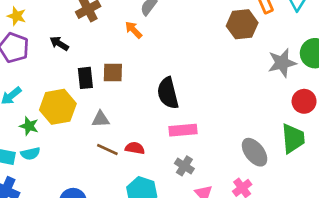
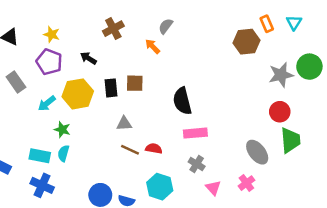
red circle: (304, 101) -> (280, 112), moved
yellow hexagon: (58, 107) -> (78, 94), moved
cyan semicircle: (30, 154) -> (63, 153), turned 119

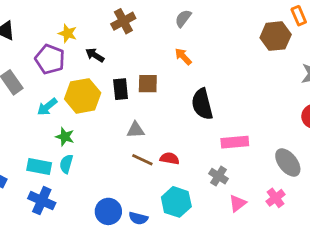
yellow star: (52, 34) -> (68, 33), moved
orange arrow: (153, 46) -> (183, 56), moved
pink rectangle: (195, 133) -> (235, 142), moved
pink triangle: (213, 188) -> (238, 203), turned 35

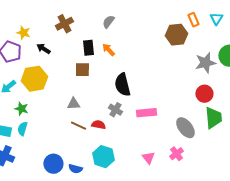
black rectangle: (121, 89) -> (88, 48), moved
gray cross: (218, 176) -> (115, 110), moved
pink triangle: (238, 203) -> (148, 158), turned -32

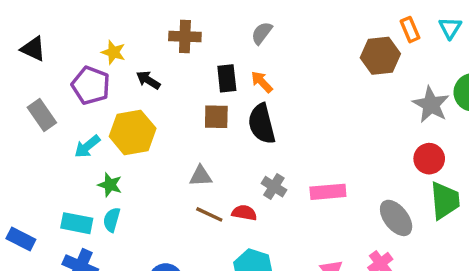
brown cross: (64, 24) -> (185, 37), turned 30
gray star: (205, 63) -> (431, 105), turned -30
black semicircle: (122, 85) -> (262, 124), moved

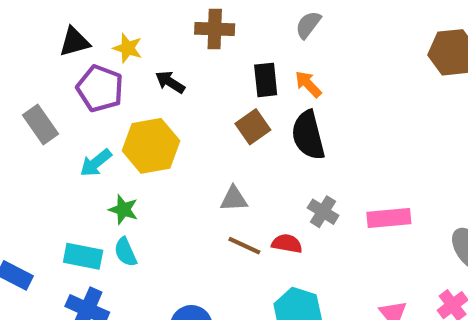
black triangle: (33, 49) -> (75, 42), moved, turned -40
brown square: (216, 117) -> (253, 127), turned -36
cyan semicircle: (112, 220) -> (125, 252), turned -40

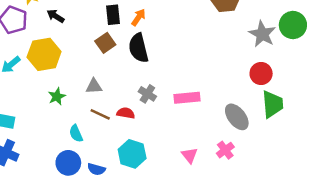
orange arrow: (308, 84) -> (138, 17), turned 78
green star: (123, 210) -> (57, 96), moved, turned 30
cyan semicircle: (125, 252) -> (76, 133), moved

